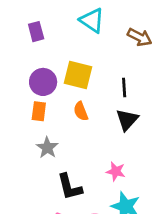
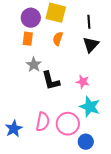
orange semicircle: (81, 111) -> (58, 39), turned 40
black L-shape: (70, 187) -> (51, 81), moved

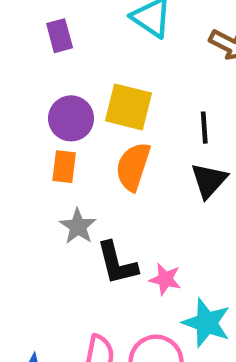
orange semicircle: (58, 39) -> (133, 167), size x1.5
pink star: (83, 82) -> (165, 279), moved

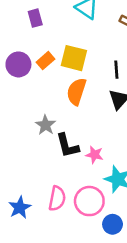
purple circle: (71, 118) -> (18, 64), moved
orange rectangle: (64, 167) -> (45, 61), moved, turned 42

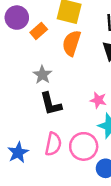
orange rectangle: (45, 61) -> (39, 31), moved
black L-shape: (67, 146) -> (51, 104), moved
pink star: (94, 155) -> (98, 100), moved

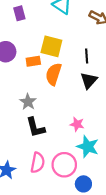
orange rectangle: (39, 31) -> (33, 61), moved, turned 32

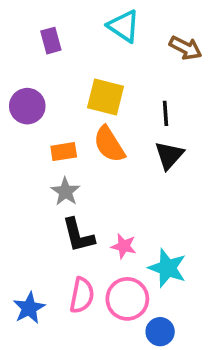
orange rectangle: (33, 61) -> (64, 152), moved
orange semicircle: (54, 74) -> (109, 144), turned -50
pink star: (77, 124) -> (124, 246), moved

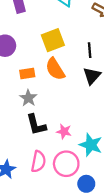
yellow square: (105, 97) -> (53, 40), turned -35

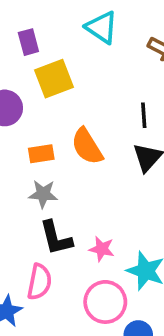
yellow square: (53, 40) -> (54, 79), moved
gray star: (28, 98) -> (43, 194), turned -30
pink semicircle: (38, 162) -> (39, 282), moved

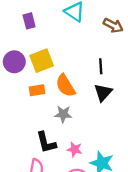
yellow square: (54, 79) -> (42, 61), moved
gray star: (43, 194) -> (63, 114), moved

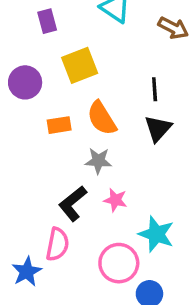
yellow square: (42, 61) -> (80, 65), moved
black L-shape: (46, 143) -> (73, 203), turned 65
pink star: (75, 149) -> (115, 200), moved

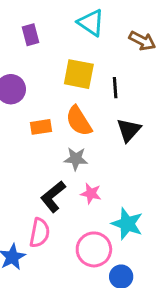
yellow square: (80, 65) -> (79, 74), moved, turned 32
black line: (155, 89) -> (115, 88), moved

